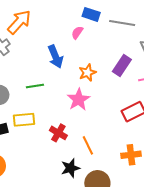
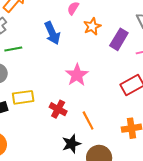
orange star: (88, 73) -> (92, 26), moved
green line: (35, 86) -> (13, 49), moved

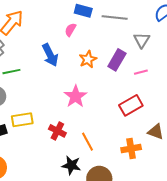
orange star: (92, 26) -> (88, 59), moved
black star: (71, 144) -> (71, 165), turned 30

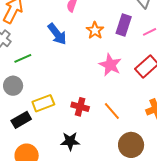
pink star: (76, 96) -> (110, 65), moved
black star: (71, 165) -> (70, 141), moved

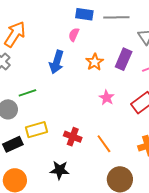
blue arrow: (57, 34) -> (57, 62), turned 50
green line: (23, 58) -> (27, 93), moved
pink star: (110, 65) -> (107, 98), size x0.7

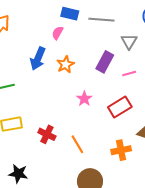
orange star: (95, 62) -> (65, 64), moved
black star: (60, 170) -> (18, 174), moved

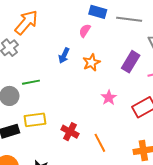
blue arrow: (38, 59) -> (64, 56), size x0.7

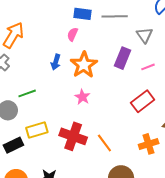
orange star: (91, 63) -> (84, 65), size x1.5
pink star: (109, 98) -> (82, 97), moved
red cross: (70, 132) -> (73, 136), size x1.5

